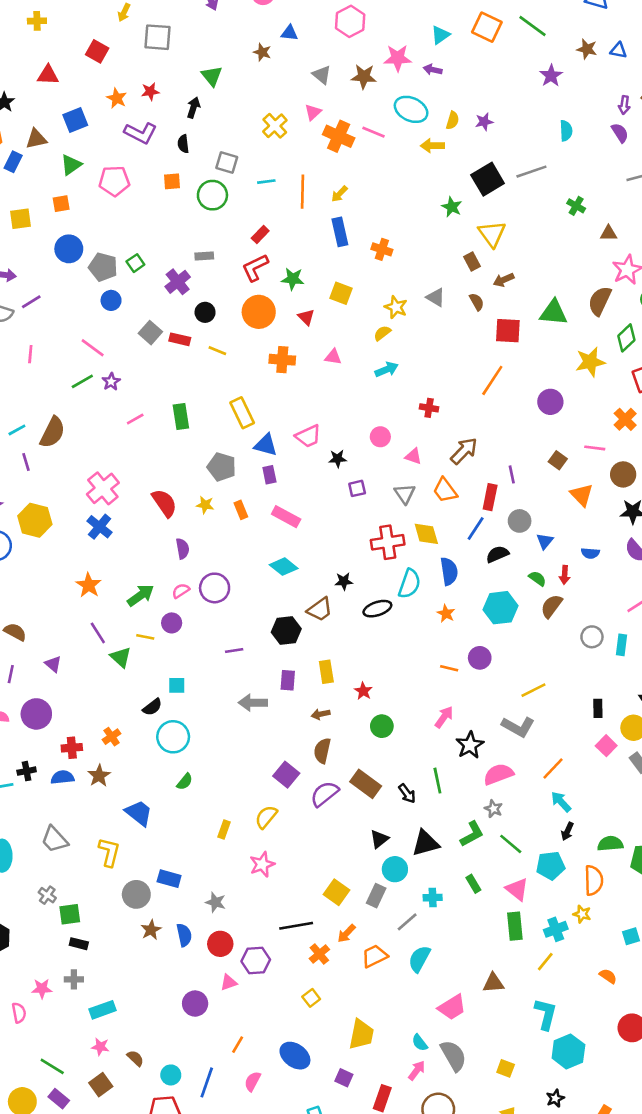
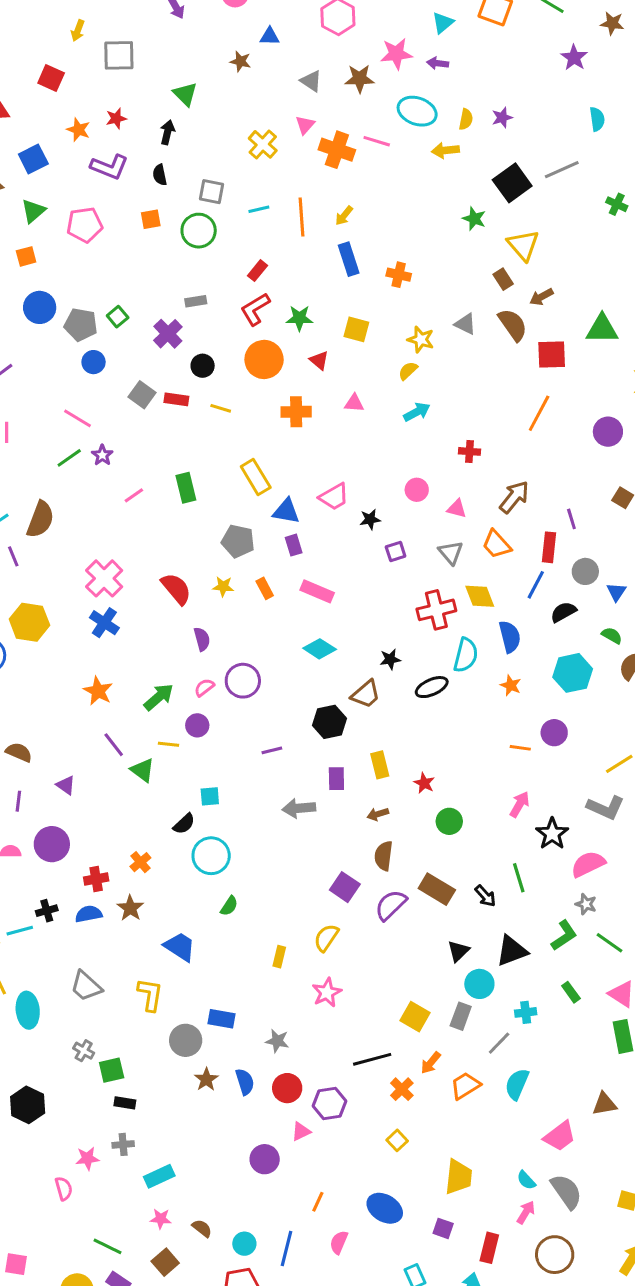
brown semicircle: (477, 302) -> (513, 325), size x1.6

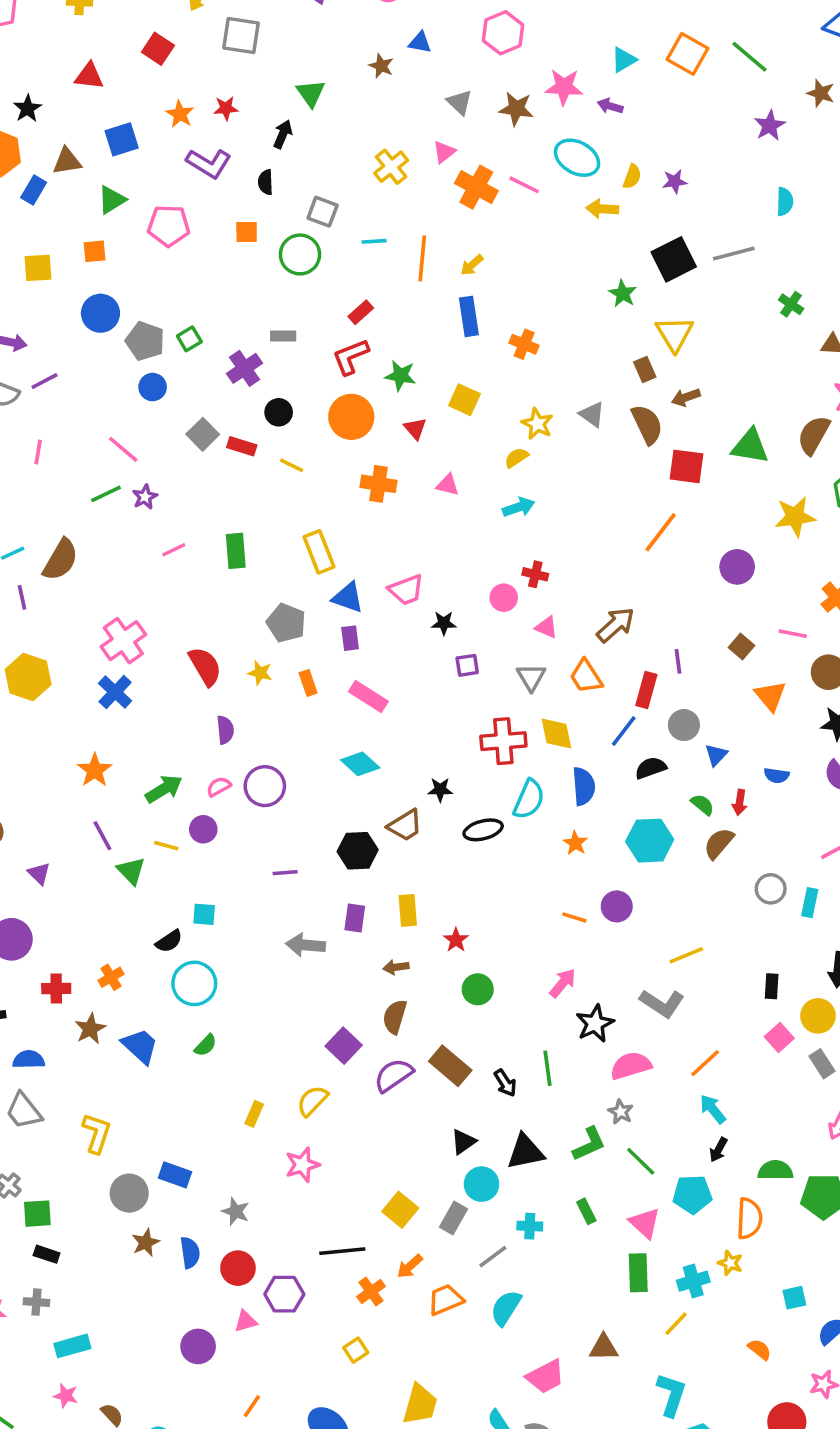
red cross: (470, 451) -> (535, 574), moved
blue semicircle: (89, 914) -> (29, 1060), moved
blue trapezoid: (180, 947) -> (140, 1046), moved

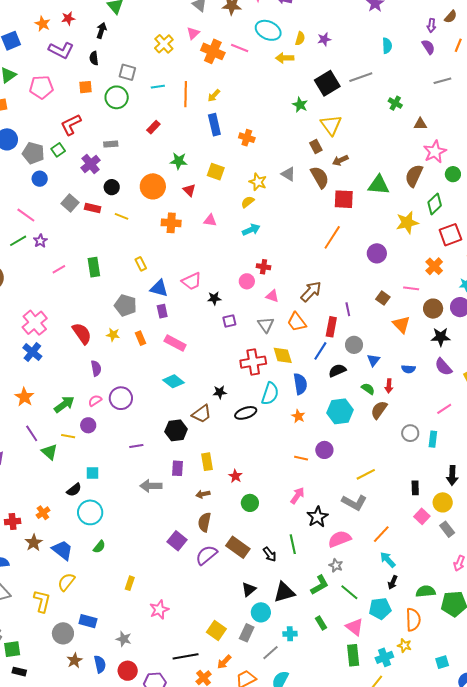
red L-shape: (351, 357) -> (71, 125), moved
yellow rectangle: (319, 552) -> (141, 264), size x0.6
yellow semicircle: (312, 1101) -> (66, 582), moved

